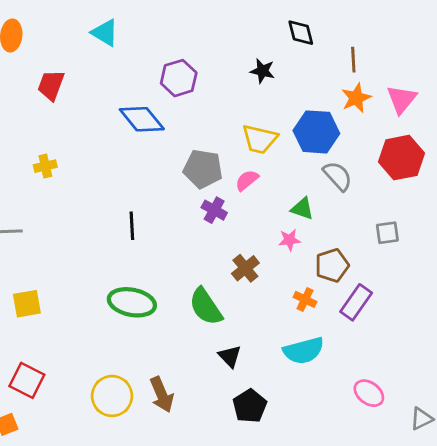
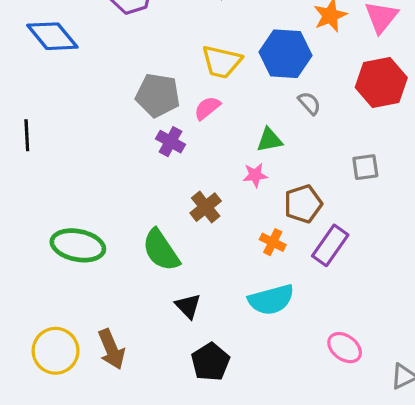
blue diamond: (142, 119) -> (52, 36), moved
gray semicircle: (338, 176) -> (309, 103), size x0.7
green triangle: (302, 209) -> (270, 140), turned -30
black line: (132, 226) -> (27, 135), moved

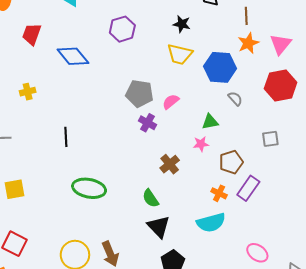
yellow trapezoid: (222, 62) -> (180, 54), moved
black line: (27, 135) -> (66, 137), moved
orange cross: (273, 242) -> (219, 193), moved
green semicircle: (161, 250) -> (151, 198), moved, size x0.7
black triangle: (188, 306) -> (159, 227), size x1.4

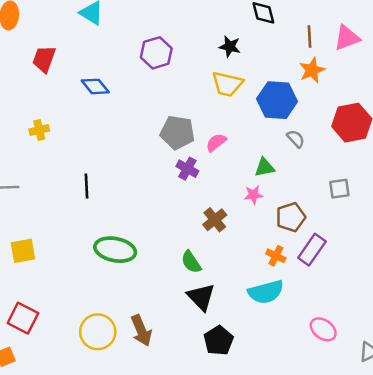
pink triangle: (281, 44) -> (347, 38), moved, turned 30
blue diamond: (73, 56) -> (95, 86), size x0.7

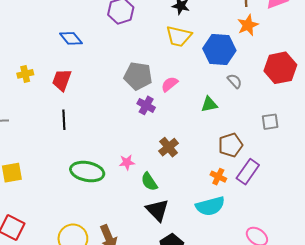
red trapezoid: (44, 59) -> (62, 80), moved
pink star: (253, 195) -> (127, 162), moved

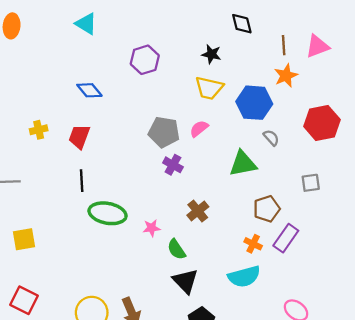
pink semicircle: (170, 84) -> (199, 129), moved
green triangle: (209, 104) -> (243, 164), size x1.5
green ellipse: (87, 172) -> (108, 213), moved

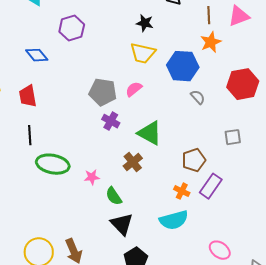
purple hexagon: (145, 60) -> (72, 28), moved
red trapezoid: (79, 137) -> (28, 96), turned -30
green triangle: (243, 164) -> (150, 133), moved, turned 40

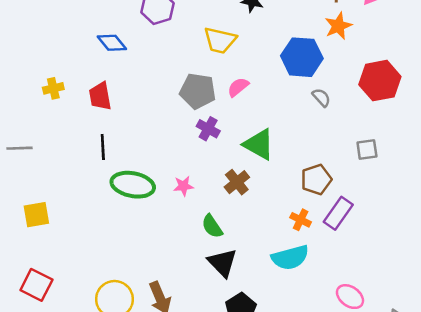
yellow trapezoid: (143, 53) -> (220, 40), moved
pink star: (92, 177) -> (183, 186), moved

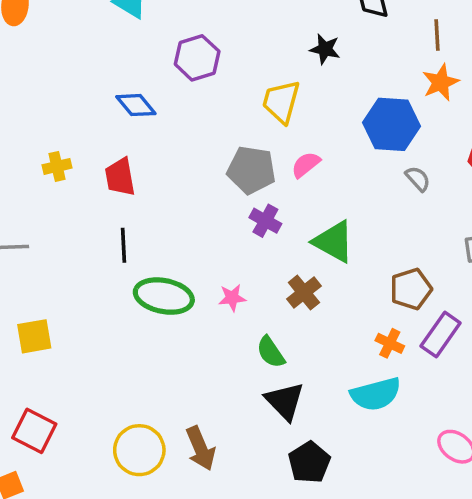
yellow trapezoid: (220, 40) -> (281, 102), turned 92

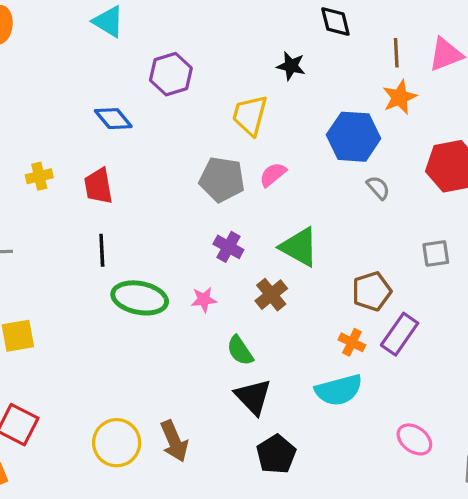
purple cross: (265, 221) -> (228, 247), moved

